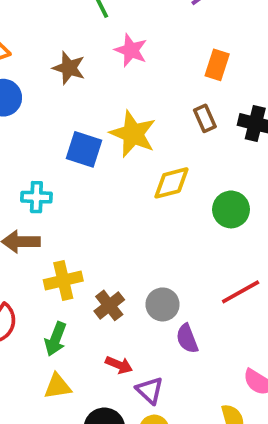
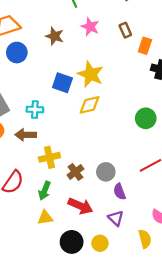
orange rectangle: (217, 65) -> (145, 46), moved
brown rectangle: (205, 118) -> (125, 30), moved
yellow diamond: (171, 183) -> (90, 105), moved
red arrow: (119, 365) -> (80, 206), size x1.6
purple triangle: (150, 390) -> (116, 218), moved

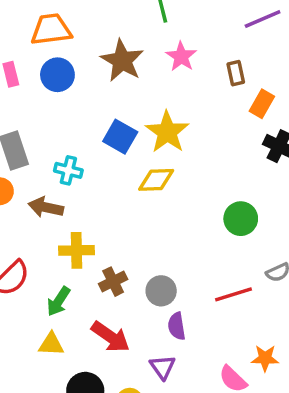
brown star: (55, 36) -> (122, 61), size x1.4

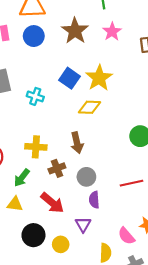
brown arrow: (46, 207) -> (77, 143), moved, turned -120

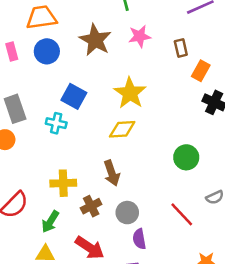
pink star: (112, 32) -> (140, 36), turned 30
blue square: (69, 78) -> (74, 96), moved
red line: (132, 183) -> (182, 214), turned 65

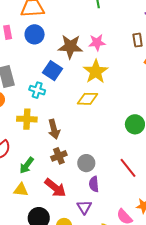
pink star: (140, 36) -> (97, 43), moved
brown star: (95, 40) -> (70, 47), moved, turned -30
brown arrow: (112, 173) -> (54, 129), moved
yellow cross: (63, 183) -> (27, 119), moved

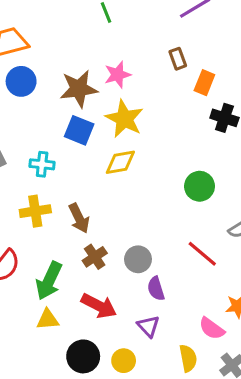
blue square: (53, 71) -> (79, 130), moved
green arrow: (27, 165) -> (49, 281), size x1.4

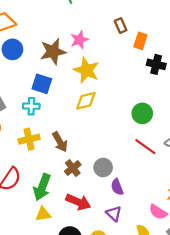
blue square: (79, 130) -> (42, 84), moved
red line: (202, 254) -> (145, 147), moved

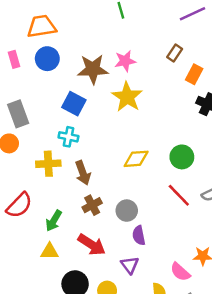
brown rectangle: (121, 26) -> (175, 53), turned 48
yellow diamond: (86, 101) -> (136, 159), moved
cyan cross: (31, 106) -> (68, 137), moved
green arrow: (42, 187) -> (54, 221), size x0.7

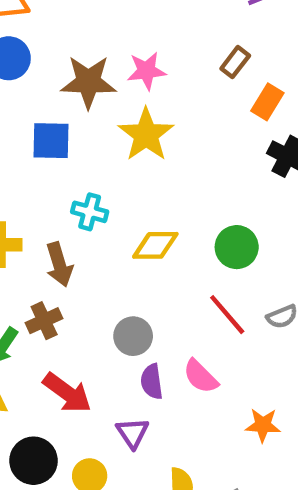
blue square: (74, 104) -> (51, 141), turned -30
cyan cross: (68, 137) -> (90, 212), moved
brown cross: (92, 205) -> (44, 321), moved
pink semicircle: (180, 272) -> (201, 376), moved

